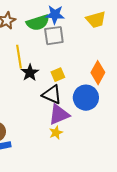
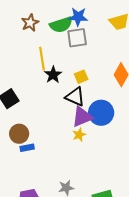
blue circle: (86, 98) -> (101, 113), moved

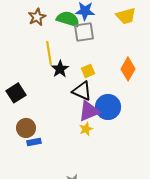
green semicircle: (61, 25) -> (68, 19), turned -145

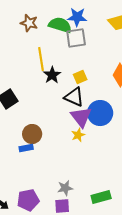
brown star: (37, 17) -> (29, 23), turned -30
purple triangle: (89, 111) -> (81, 117), turned -45
brown circle: (26, 128) -> (32, 134), moved

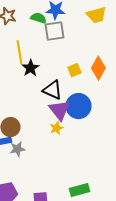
green semicircle: (60, 25) -> (38, 18), size x0.7
yellow square: (80, 77) -> (74, 70), moved
gray star: (65, 188) -> (17, 149), moved

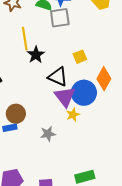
orange diamond: (98, 68) -> (104, 79), moved
yellow star: (56, 128) -> (73, 115), moved
gray star: (17, 149) -> (48, 134), moved

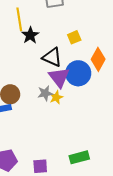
yellow star: (73, 115) -> (56, 97), moved
gray star: (48, 134) -> (45, 93), moved

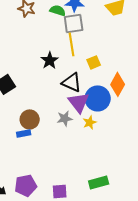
yellow line: (19, 19) -> (72, 44), moved
yellow star: (56, 97) -> (90, 122), moved

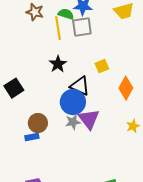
yellow line: (72, 44) -> (58, 28), moved
blue circle: (98, 98) -> (73, 102), moved
purple triangle: (79, 102) -> (89, 119), moved
yellow star: (90, 122) -> (133, 126), moved

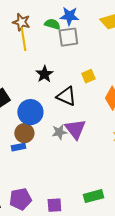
yellow line: (58, 28) -> (23, 39), moved
blue circle: (73, 102) -> (30, 112), moved

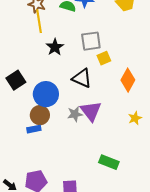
gray square: (68, 37) -> (91, 41), moved
black star: (44, 74) -> (55, 47), moved
green rectangle: (93, 196) -> (109, 162), moved, turned 36

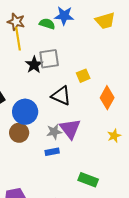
gray square: (91, 41) -> (49, 59), moved
blue rectangle: (34, 129) -> (52, 152), moved

